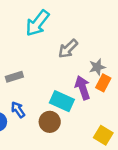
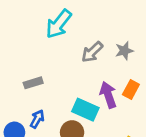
gray star: (97, 67) -> (124, 51), moved
blue arrow: (18, 110) -> (37, 119), turned 63

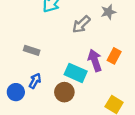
gray star: (124, 51) -> (108, 12), moved
gray rectangle: (33, 83) -> (32, 50), turned 35

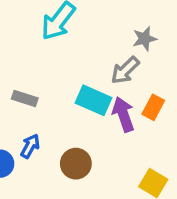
gray arrow: (81, 24) -> (125, 70), moved
cyan rectangle: (76, 73) -> (93, 100), moved

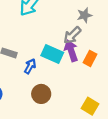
purple arrow: (123, 114) -> (71, 51), moved
blue arrow: (30, 146) -> (30, 66), moved

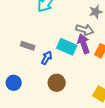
gray arrow: (72, 35) -> (85, 30), turned -120

